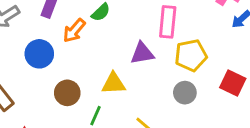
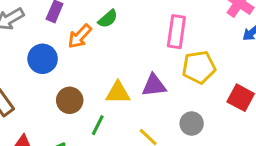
purple triangle: (142, 53) -> (154, 85), moved
gray circle: (185, 93) -> (192, 124), moved

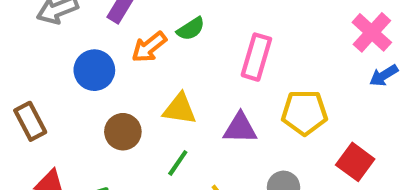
pink rectangle: (176, 32) -> (256, 57), moved
yellow triangle: (118, 93) -> (180, 109), moved
green line: (98, 125) -> (178, 163), moved

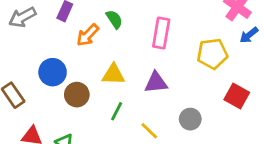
green semicircle: (191, 29) -> (114, 19), turned -84
blue circle: (94, 70) -> (53, 72), moved
yellow pentagon: (304, 112) -> (212, 54), moved

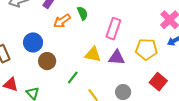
yellow triangle: (113, 74) -> (93, 55), moved
purple triangle: (156, 83) -> (117, 57), moved

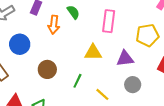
orange arrow: (62, 21) -> (54, 25), turned -36
blue circle: (33, 42) -> (20, 44), moved
purple triangle: (117, 57) -> (125, 59), moved

